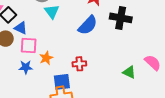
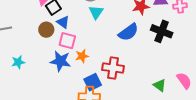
red cross: (79, 64) -> (113, 68), size x1.5
blue star: (26, 67) -> (60, 61), size x1.5
blue square: (62, 82) -> (93, 82), turned -30

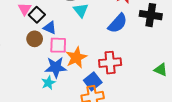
orange star: (82, 56) -> (76, 57), size x1.5
cyan star: (18, 62) -> (48, 83), moved

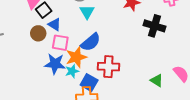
blue semicircle: (118, 23) -> (91, 42), moved
blue square: (93, 81) -> (89, 83), turned -30
cyan star: (48, 83) -> (72, 71), moved

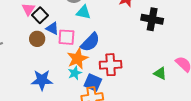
cyan triangle: (87, 12) -> (83, 12), turned -42
pink square: (60, 43) -> (66, 37), moved
blue star: (55, 64) -> (42, 80), moved

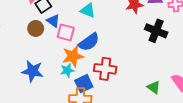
blue square: (93, 83) -> (84, 84), turned 30

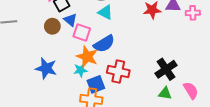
black cross: (156, 31) -> (166, 69), moved, turned 30
orange star: (73, 56) -> (87, 57), turned 30
green triangle: (154, 87) -> (165, 93), turned -32

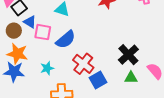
orange star: (87, 57) -> (17, 54), moved
red cross: (118, 71) -> (83, 64), turned 35
blue square: (96, 84) -> (98, 80), moved

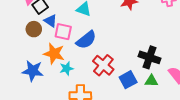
orange star: (17, 54) -> (54, 54), moved
black cross: (128, 55) -> (150, 57), turned -30
blue square: (98, 80) -> (128, 80), moved

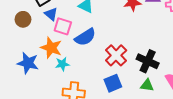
brown circle: (34, 29) -> (23, 19), moved
red cross: (103, 65) -> (116, 55), moved
blue square: (128, 80) -> (113, 83), moved

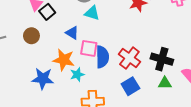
blue triangle: (51, 14) -> (72, 33), moved
pink square: (63, 26) -> (89, 48), moved
blue semicircle: (85, 37) -> (102, 57), moved, turned -50

